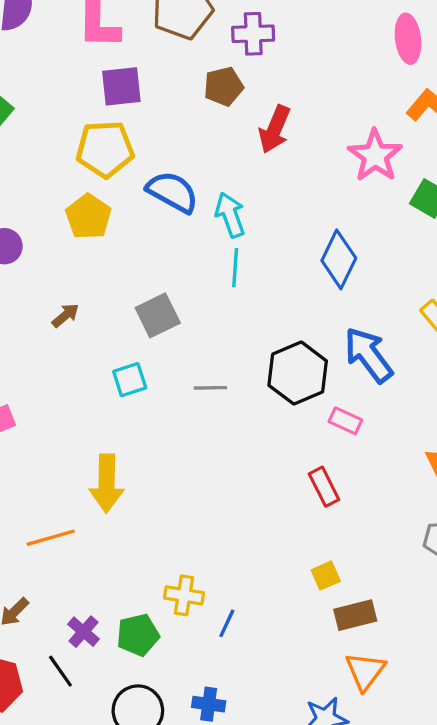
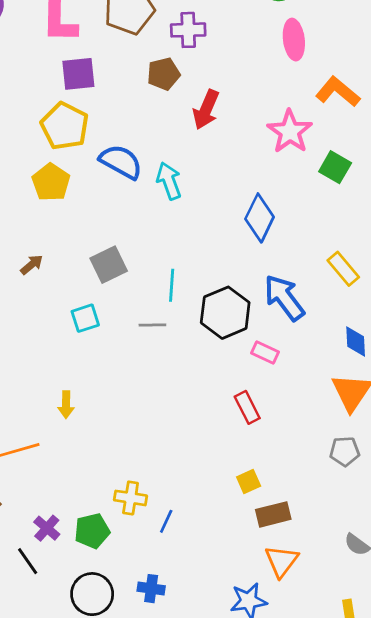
pink ellipse: (408, 39) -> (294, 40), moved
yellow pentagon: (105, 149) -> (65, 126), turned 30
cyan line: (235, 268) -> (172, 285), moved
yellow arrow: (107, 483) -> (66, 405), size x0.6

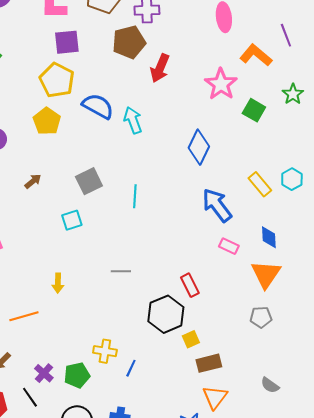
brown pentagon: (163, 74) -> (129, 42), size x1.4
black hexagon: (225, 313) -> (166, 314), moved
gray line: (152, 325) -> (121, 271), moved
pink rectangle: (265, 352) -> (229, 246), moved

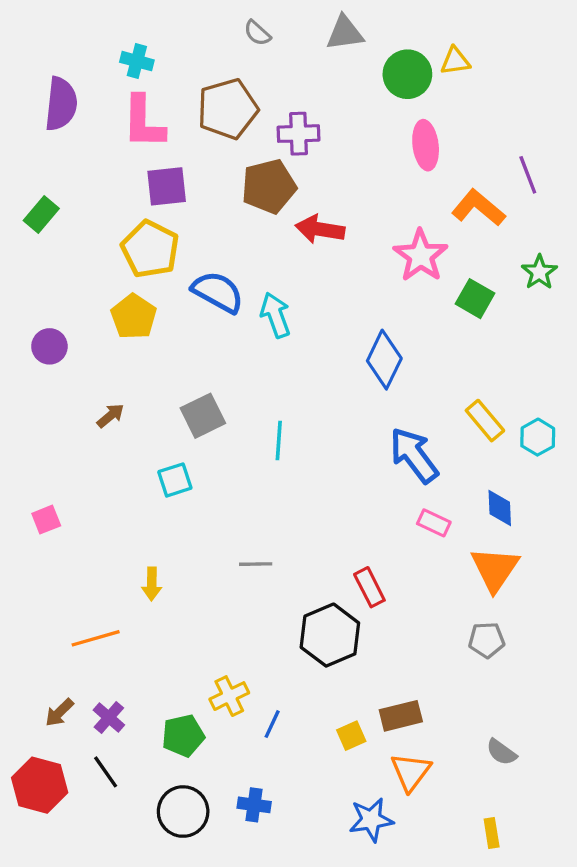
red arrow: (160, 68) -> (320, 229), turned 76
cyan hexagon: (292, 179) -> (538, 437), moved
yellow square: (191, 339) -> (351, 736), moved
yellow cross: (105, 351) -> (229, 696), turned -35
purple cross: (44, 373) -> (109, 717), moved

